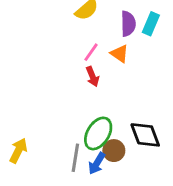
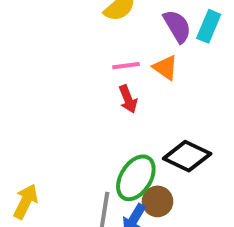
purple semicircle: (128, 24) -> (177, 26), turned -30
pink line: (91, 52) -> (126, 66), turned 48
black diamond: (145, 135) -> (187, 156), moved, turned -44

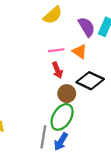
black diamond: (187, 156) -> (90, 81), moved
brown circle: (157, 201) -> (67, 94), moved

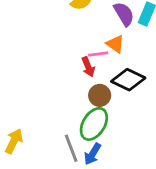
pink line: (56, 50) -> (98, 54), moved
gray line: (43, 137) -> (71, 148), turned -30

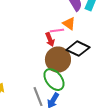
brown circle: (100, 95) -> (58, 60), size x1.6
green ellipse: (94, 124) -> (54, 80), turned -70

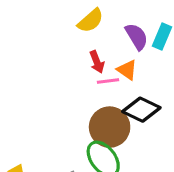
red arrow: (50, 40) -> (97, 62), moved

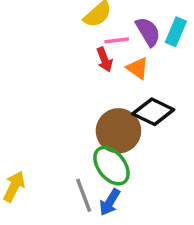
pink line: (108, 81) -> (117, 40), moved

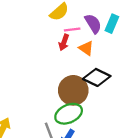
red arrow: (105, 60) -> (64, 42), turned 42
green ellipse: (111, 166) -> (69, 114), turned -76

